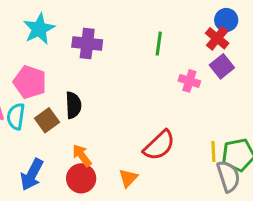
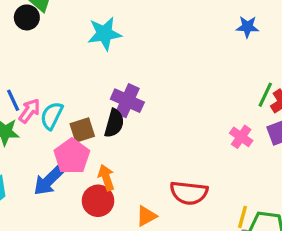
purple cross: (87, 43) -> (127, 101), moved
green line: (159, 44) -> (265, 95), moved
pink pentagon: (30, 82) -> (72, 156), moved
red semicircle: (159, 145) -> (189, 193), turned 32

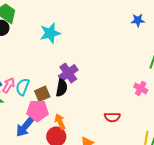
purple cross: (127, 101) -> (68, 73), turned 36
pink pentagon: (72, 156) -> (37, 111), turned -30
red semicircle: (189, 193) -> (112, 117), moved, size x0.7

